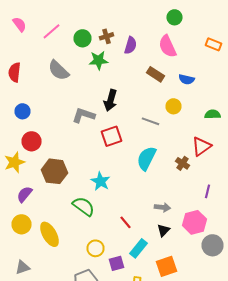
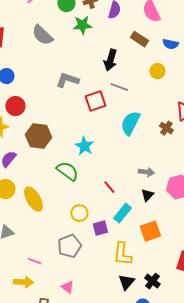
black arrow: (110, 100) -> (110, 60), moved
gray line: (150, 121) -> (119, 87), moved

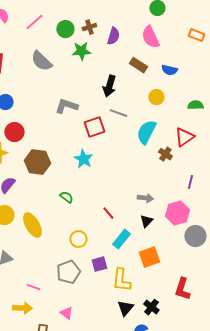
cyan semicircle: (130, 123) -> (146, 132), moved
cyan star: (84, 146) -> (83, 159), moved
green semicircle: (67, 171) -> (66, 197), size x0.6
purple square: (100, 228) -> (99, 264), moved

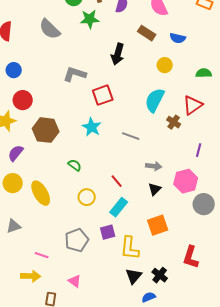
gray line: (118, 113) -> (131, 136), moved
yellow circle: (78, 239) -> (87, 197), moved
cyan rectangle: (121, 239) -> (119, 207), moved

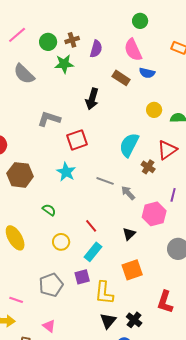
blue semicircle: (178, 38) -> (147, 73), moved
yellow circle: (165, 65) -> (154, 110), moved
gray arrow: (154, 166) -> (128, 193), moved, turned -140
pink hexagon: (186, 181) -> (154, 214), moved

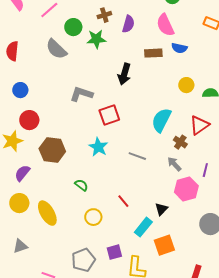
green circle: (48, 42) -> (73, 27), moved
brown rectangle: (121, 78) -> (153, 53), turned -36
gray arrow: (128, 193) -> (174, 164), moved
cyan rectangle: (93, 252) -> (143, 227), moved

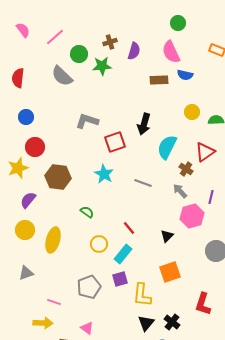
black arrow: (124, 74) -> (144, 124), moved
yellow ellipse: (47, 213) -> (53, 240), turned 45
cyan rectangle: (143, 227) -> (123, 254), moved

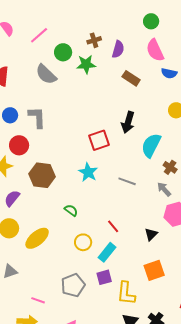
green circle: (178, 23) -> (151, 21), moved
brown rectangle: (159, 80) -> (131, 78), moved, turned 36
gray L-shape: (87, 121) -> (37, 117), moved, turned 70
yellow ellipse: (53, 240) -> (37, 238), turned 35

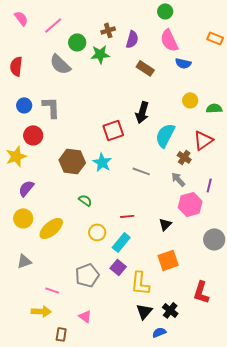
brown hexagon: (42, 175) -> (72, 161), moved
red line: (113, 226) -> (127, 216), turned -56
purple square: (104, 277) -> (118, 267), turned -35

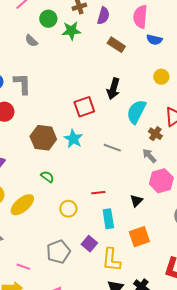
pink semicircle: (169, 40) -> (140, 17), turned 30
gray semicircle: (60, 64) -> (31, 41), size x0.6
green semicircle: (85, 200) -> (47, 177), moved
cyan rectangle: (121, 242) -> (108, 219), moved, turned -48

